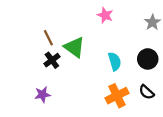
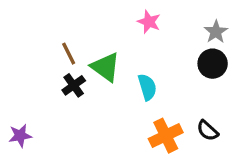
black circle: (148, 59) -> (213, 64), moved
cyan semicircle: (115, 61) -> (147, 87), moved
purple star: (42, 94) -> (20, 136), moved

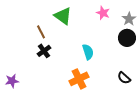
pink star: (149, 22) -> (103, 13), moved
green triangle: (105, 67) -> (63, 16), moved
orange cross: (166, 136) -> (79, 79), moved

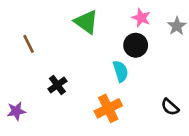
brown line: (41, 32) -> (29, 44), moved
black circle: (127, 38) -> (136, 45), moved
black cross: (44, 51) -> (57, 85), moved

